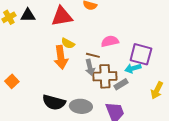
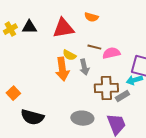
brown line: (93, 55) -> (94, 47), moved
gray arrow: (90, 67) -> (84, 67), moved
black semicircle: (54, 102) -> (32, 117), moved

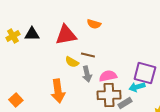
brown line: (94, 47) -> (88, 55), moved
pink semicircle: (111, 53) -> (108, 76), moved
orange arrow: (62, 69) -> (58, 91), moved

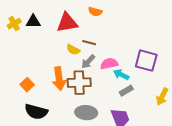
gray arrow: (87, 74) -> (88, 62), turned 56
cyan arrow: (137, 87) -> (121, 75), moved, turned 42
brown cross: (109, 95) -> (79, 83), moved
orange square: (16, 100) -> (27, 85), moved

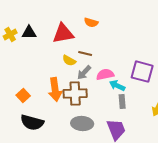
gray rectangle: (126, 91) -> (122, 102), turned -64

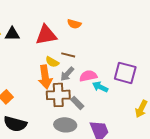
orange arrow: (55, 90) -> (45, 77), moved
gray rectangle: (122, 102) -> (77, 103), moved, turned -40

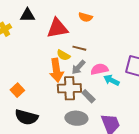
black triangle: (12, 34) -> (27, 15), moved

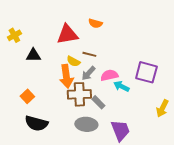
black triangle: (27, 15) -> (33, 55), moved

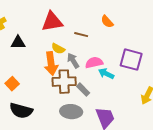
orange semicircle: (95, 23) -> (107, 22), moved, turned 32
brown line: (89, 54) -> (81, 35), moved
gray arrow: (88, 73) -> (73, 61), turned 105

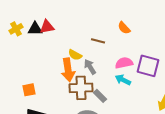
red triangle: (52, 22) -> (47, 27), moved, size x0.7
black triangle: (18, 43) -> (35, 29), moved
pink semicircle: (94, 63) -> (124, 63), moved
orange square: (12, 84) -> (29, 90), turned 32

